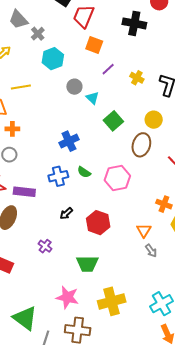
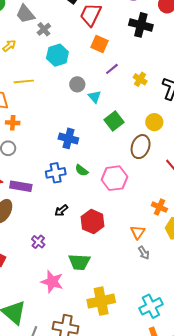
blue cross: (69, 141) -> (68, 138), turned 36
pink star: (67, 297) -> (52, 282), moved

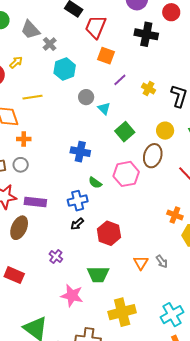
blue cross: (56, 173) -> (78, 201), moved
pink hexagon: (114, 178) -> (126, 174), moved
orange triangle: (138, 232) -> (141, 263), moved

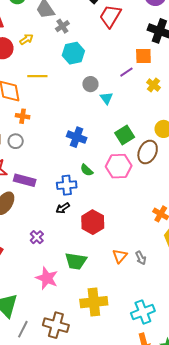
orange square: (106, 56) -> (143, 56), moved, turned -30
green square: (125, 132) -> (125, 135), moved

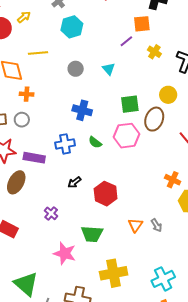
gray circle: (90, 84) -> (76, 69), moved
green square: (125, 135) -> (130, 104), turned 30
blue cross: (67, 185) -> (65, 144), moved

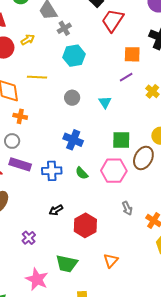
orange square: (142, 24) -> (132, 54), moved
purple rectangle: (34, 158) -> (20, 164), moved
gray arrow: (157, 225) -> (127, 208), moved

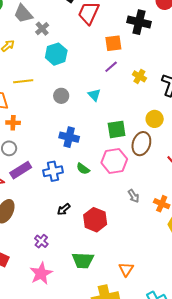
purple rectangle: (20, 164) -> (21, 170), turned -40
orange triangle: (111, 261) -> (126, 269), moved
pink star: (37, 279) -> (41, 273), moved, turned 30

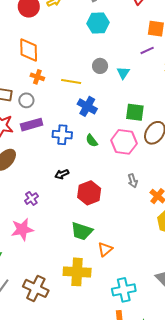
yellow line: (23, 81) -> (71, 81), moved
gray circle: (61, 96) -> (100, 66), moved
green trapezoid: (83, 260) -> (82, 231), moved

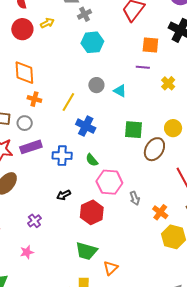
purple line: (147, 50) -> (143, 67), turned 32
cyan triangle: (123, 73) -> (120, 91), turned -32
yellow line: (71, 81) -> (68, 102), turned -66
pink hexagon: (124, 142) -> (109, 182), moved
pink star: (22, 229) -> (27, 252), size x0.6

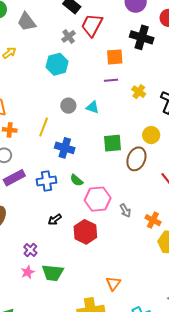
gray cross: (85, 14) -> (69, 36), moved
green trapezoid: (86, 251) -> (53, 273), moved
pink star: (27, 252) -> (28, 272), moved

